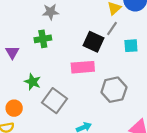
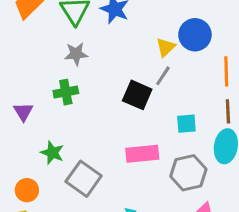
cyan square: (131, 46) -> (186, 124), moved
pink rectangle: (83, 67) -> (142, 154), moved
gray hexagon: (114, 90) -> (188, 173), moved

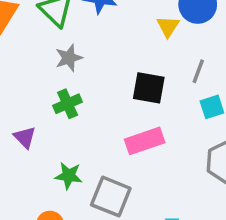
gray line: (163, 76) -> (198, 71), moved
pink rectangle: (142, 154) -> (145, 141), moved

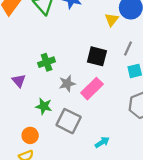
gray star: (69, 58) -> (67, 83), moved
pink rectangle: (145, 141) -> (92, 89), turned -30

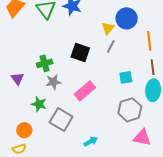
gray line: (128, 48) -> (111, 46), moved
black square: (97, 56) -> (80, 53), moved
gray star: (67, 83) -> (53, 82), moved

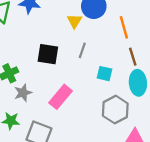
gray line: (111, 46) -> (82, 50), moved
cyan square: (126, 77) -> (104, 74), turned 32

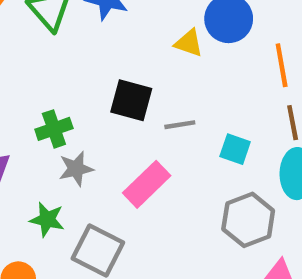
yellow triangle: (74, 21) -> (189, 43), turned -49
gray line: (82, 50) -> (180, 125), moved, turned 56

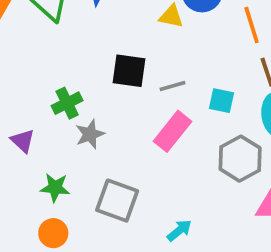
pink rectangle: (147, 184) -> (173, 131), moved
green star: (47, 219) -> (55, 188), moved

